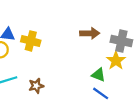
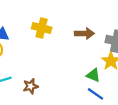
yellow cross: (31, 41) -> (42, 28), moved

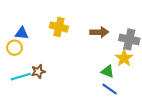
brown star: (31, 86) -> (38, 71), moved

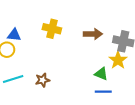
brown star: (38, 71) -> (42, 80), moved
blue line: (110, 89) -> (103, 92), turned -35

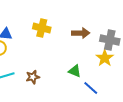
green triangle: (101, 74) -> (75, 71), moved
blue line: (103, 92) -> (91, 88), turned 42

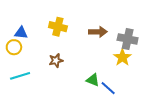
green triangle: (75, 71) -> (93, 80), moved
brown star: (33, 77) -> (56, 60), moved

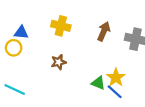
brown arrow: (98, 32) -> (104, 31), turned -66
yellow star: (122, 57) -> (116, 78), moved
cyan line: (20, 76) -> (15, 90), moved, turned 42

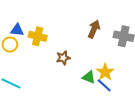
yellow cross: (61, 26) -> (38, 36), moved
brown star: (59, 62) -> (63, 58), moved

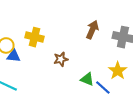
blue triangle: (17, 30) -> (13, 56), moved
yellow star: (105, 72) -> (118, 71), moved

